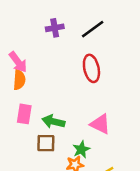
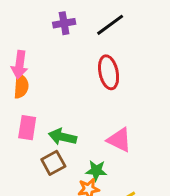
pink arrow: (18, 62) -> (20, 65), turned 45
brown square: (46, 143) -> (53, 163), turned -30
green star: (81, 149) -> (96, 171), turned 30

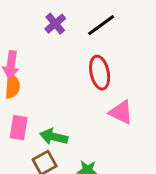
purple cross: (64, 23) -> (55, 24), turned -30
pink triangle: (119, 140) -> (121, 112), moved

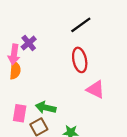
purple cross: (55, 24) -> (29, 43), moved
pink rectangle: (19, 128) -> (20, 113), moved

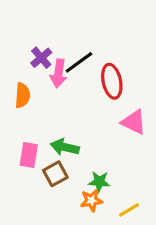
black line: (81, 25) -> (79, 62), moved
pink arrow: (14, 54) -> (58, 73), moved

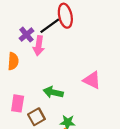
black line: (79, 62) -> (50, 26), moved
red ellipse: (112, 81) -> (65, 16), moved
green arrow: (65, 147) -> (53, 92), moved

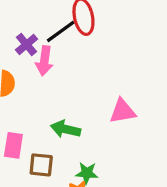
pink triangle: (92, 80) -> (123, 111), turned -36
brown square: (36, 117) -> (41, 165), turned 35

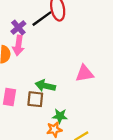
pink arrow: (44, 61) -> (18, 45), moved
brown square: (41, 165) -> (35, 99), moved

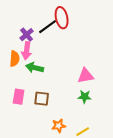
green arrow: (45, 86) -> (35, 68), moved
green star: (60, 116) -> (85, 97), moved

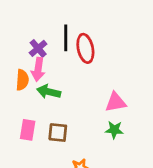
red ellipse: (62, 18) -> (85, 48), moved
black line: (48, 27) -> (66, 38), turned -54

